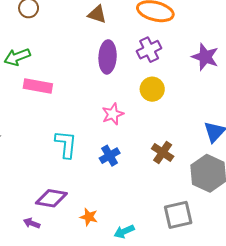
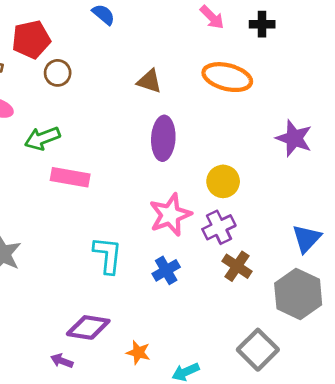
purple cross: (149, 50) -> (219, 227), moved
pink star: (113, 114) -> (170, 215), size x1.4
gray square: (178, 215) -> (258, 350), turned -32

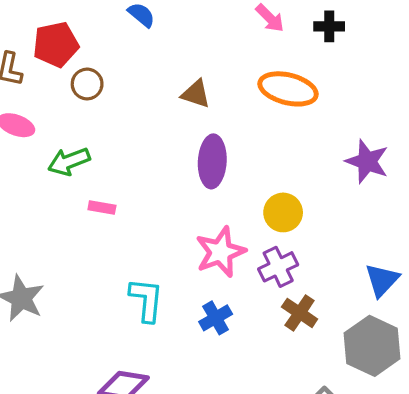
pink rectangle: (70, 177) -> (102, 208), size x0.6

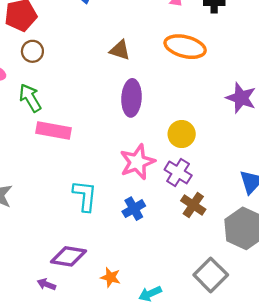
brown circle: (87, 84) -> (32, 51), moved
green arrow: (69, 161) -> (30, 98), turned 80
pink rectangle: (102, 208) -> (53, 131), size x1.8
purple cross: (278, 267) -> (178, 172), turned -32

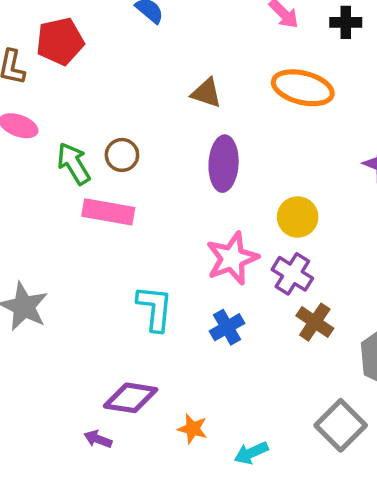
brown circle: (32, 51) -> (122, 155), moved

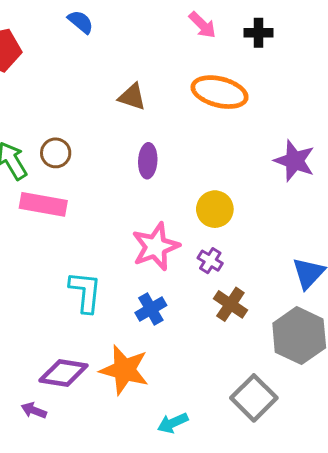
purple ellipse: (224, 164) -> (148, 161), size x0.7
purple cross: (292, 274) -> (210, 261), size x0.7
orange star: (193, 429) -> (124, 370), moved, size x1.8

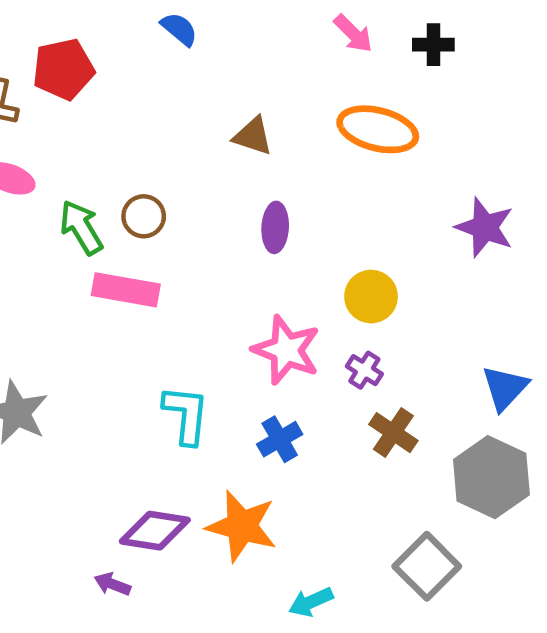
pink star: (156, 247) -> (286, 350), turned -30

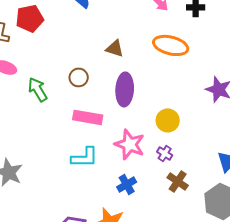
brown circle: (144, 216) -> (79, 77), moved
purple ellipse: (275, 227) -> (125, 89), size x1.5
pink rectangle: (126, 290) -> (88, 117), moved
cyan L-shape: (186, 415) -> (85, 157), moved, turned 84

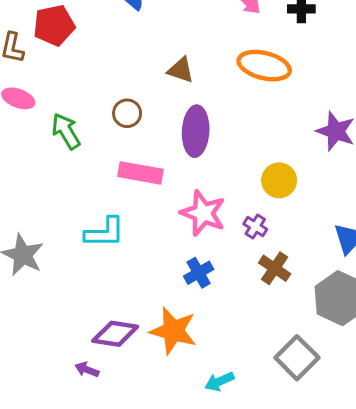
yellow circle: (168, 120) -> (279, 180), moved
cyan L-shape: (85, 157) -> (105, 233), moved

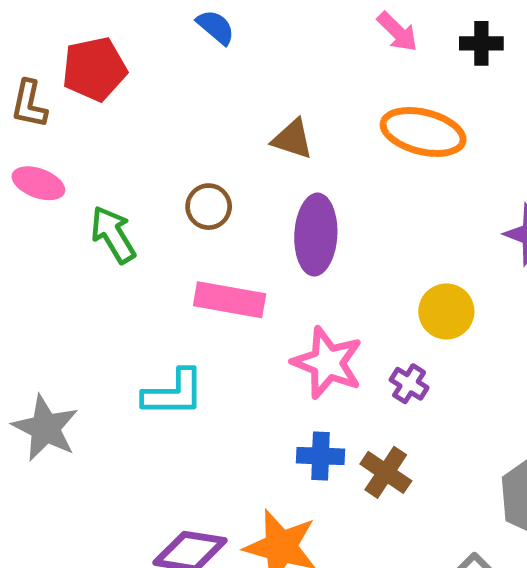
brown cross: (275, 268) -> (386, 472), moved
blue cross: (199, 273) -> (320, 456), turned 32

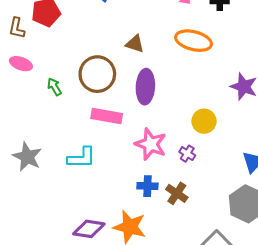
brown circle: (209, 207) -> (97, 74), size x1.8
green arrow: (113, 235) -> (54, 87), size x0.7
gray star: (45, 428) -> (27, 157), moved

